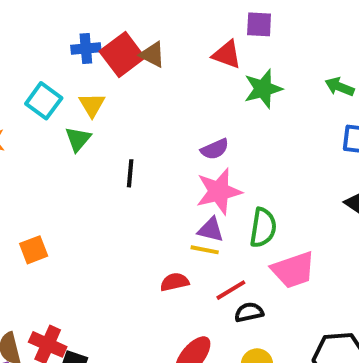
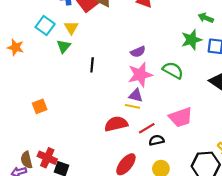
green star: (263, 89) -> (192, 40), moved
green semicircle: (263, 228) -> (173, 70), moved, turned -70
red semicircle: (174, 282) -> (116, 124), size x1.5

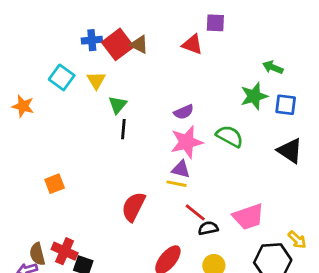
green triangle: (64, 46) -> (118, 105), moved
pink trapezoid: (181, 117) -> (248, 217), moved
red semicircle: (116, 124) -> (133, 207), moved, turned -50
red line: (147, 128) -> (195, 212), turned 70

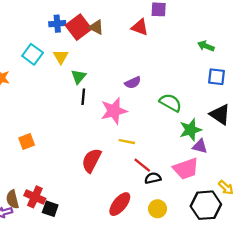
green star: (254, 96) -> (191, 130), moved
pink star: (187, 142) -> (114, 111), moved
purple triangle: (181, 169) -> (200, 146), moved

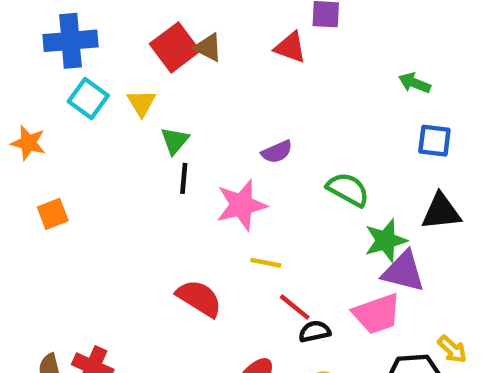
blue cross: (57, 24) -> (71, 41), moved, size x1.6
black triangle: (220, 114) -> (441, 212), turned -40
orange square: (27, 142) -> (53, 214), moved
purple triangle: (200, 146) -> (403, 272), size x1.5
red semicircle: (91, 160) -> (199, 298), turned 95

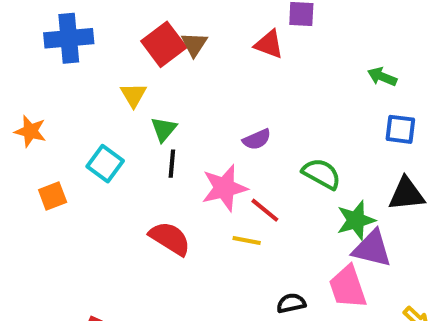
brown triangle: (208, 47) -> (194, 44), turned 36
cyan square: (88, 98) -> (105, 164), moved
red semicircle: (199, 298) -> (170, 238), moved
red line: (295, 307) -> (265, 210), moved
pink trapezoid: (377, 314) -> (348, 287), turned 90

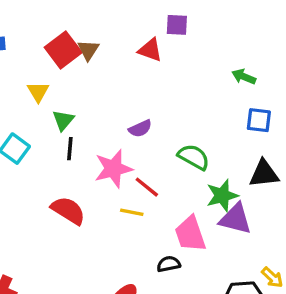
pink trapezoid: (348, 287) -> (190, 234), moved

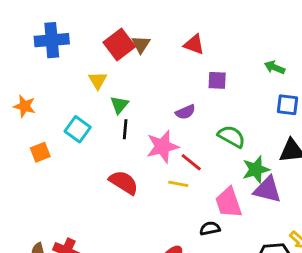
purple square: (177, 25) -> (217, 80), moved

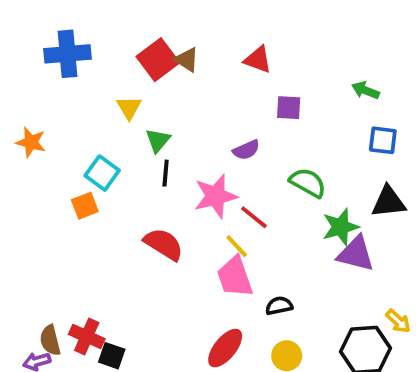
brown triangle: (141, 44) -> (187, 60), turned -30
orange square: (40, 152) -> (85, 206), moved
yellow line: (178, 184) -> (237, 246), turned 36
pink trapezoid: (229, 203) -> (235, 277), moved

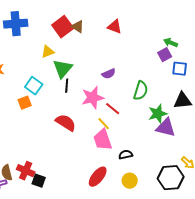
yellow triangle: (129, 108) -> (48, 52), turned 40
purple square: (289, 108) -> (165, 55), moved, turned -32
green triangle: (158, 140) -> (63, 69), size x1.5
green semicircle: (308, 183) -> (141, 91), turned 78

